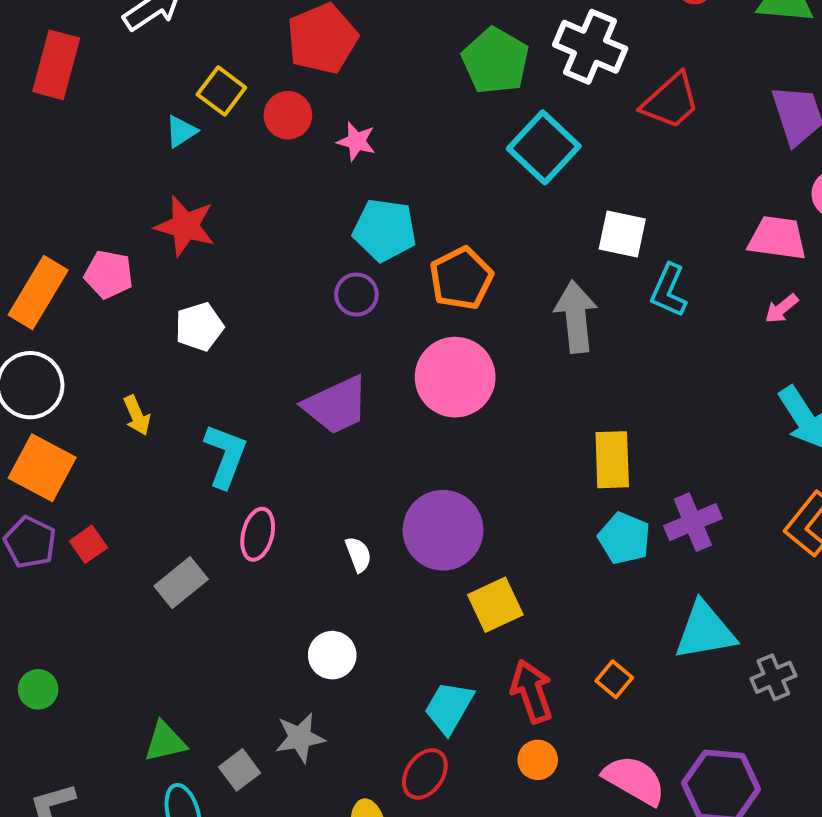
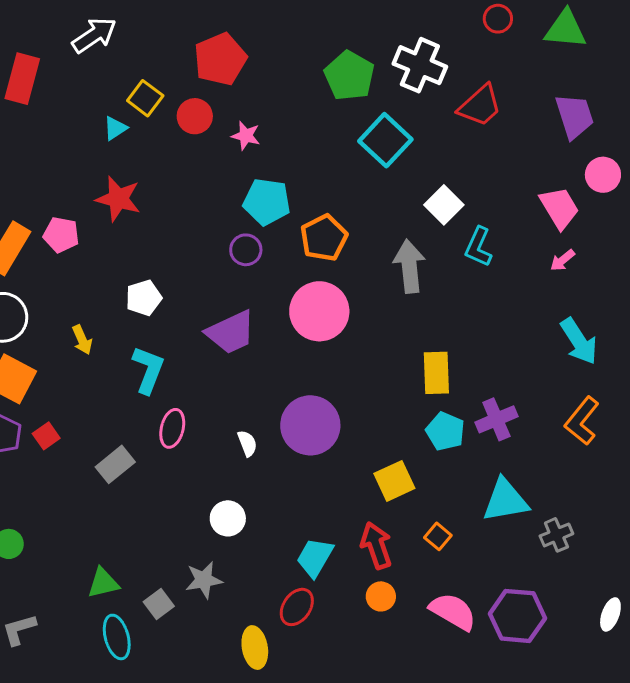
white square: (622, 234) -> (444, 205), turned 33
pink trapezoid: (777, 238) -> (559, 208), turned 51
white pentagon: (199, 327) -> (144, 298), moved
yellow square: (495, 605) -> (394, 481), moved

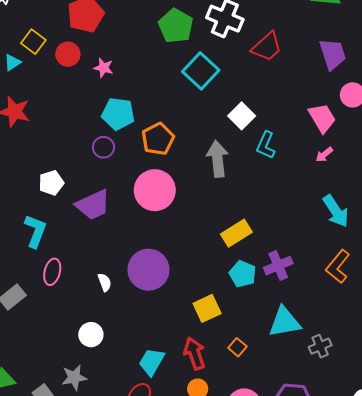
white pentagon: (144, 298) -> (51, 183), moved
yellow rectangle: (436, 373) -> (236, 233), turned 60

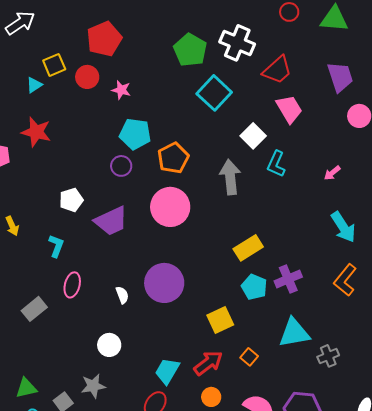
yellow square: (33, 42) -> (54, 65), turned 30
pink trapezoid: (322, 118) -> (289, 109), moved
cyan L-shape: (35, 231) -> (56, 246), size x0.7
red arrow: (195, 353) -> (208, 363), turned 72

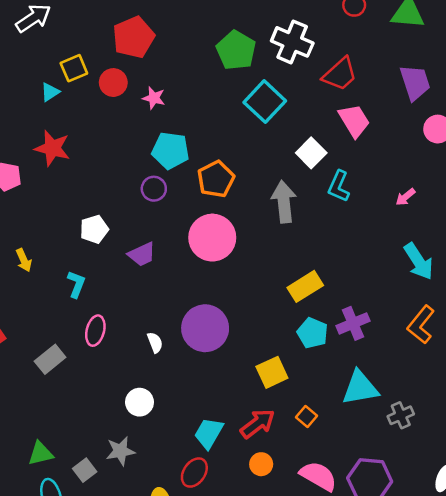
purple trapezoid: (111, 221) -> (142, 254), size x0.7

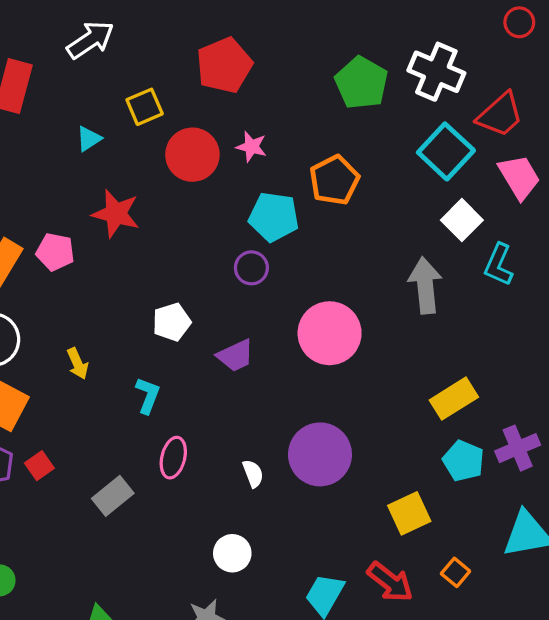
red circle: (113, 83) -> (192, 155), moved, size x1.4
cyan triangle: (50, 92) -> (89, 139), moved
cyan square: (265, 102) -> (446, 151), moved
orange pentagon: (216, 179) -> (334, 180), moved
red arrow: (258, 424) -> (390, 582), turned 75

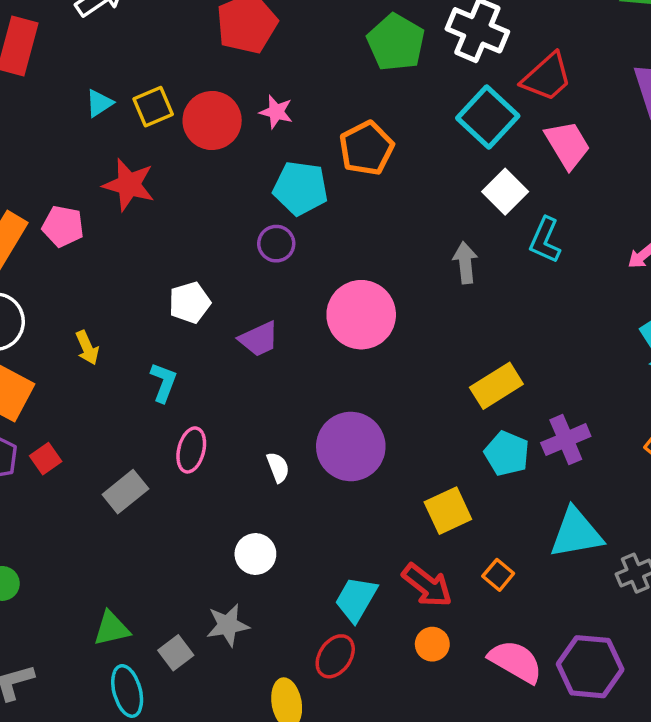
yellow square: (145, 107) -> (153, 107), moved
gray arrow: (425, 285) -> (465, 263), size x0.7

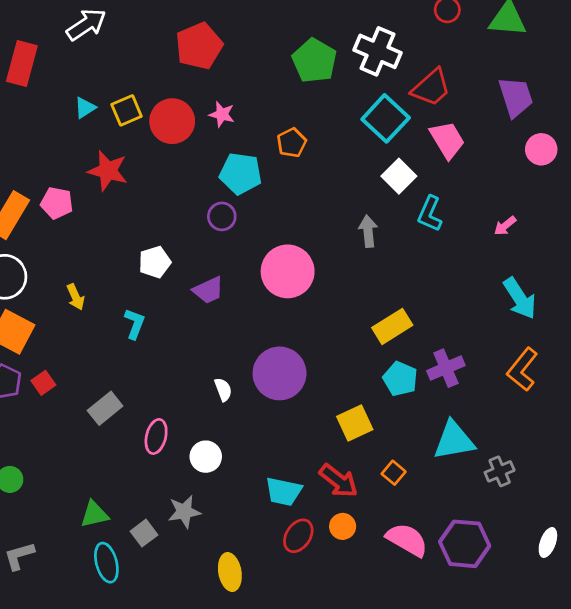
orange pentagon: (366, 148) -> (292, 143), size x0.7
pink ellipse: (191, 450) -> (156, 436), moved
cyan trapezoid: (356, 599) -> (284, 491), turned -108
red ellipse: (335, 656) -> (298, 536), moved

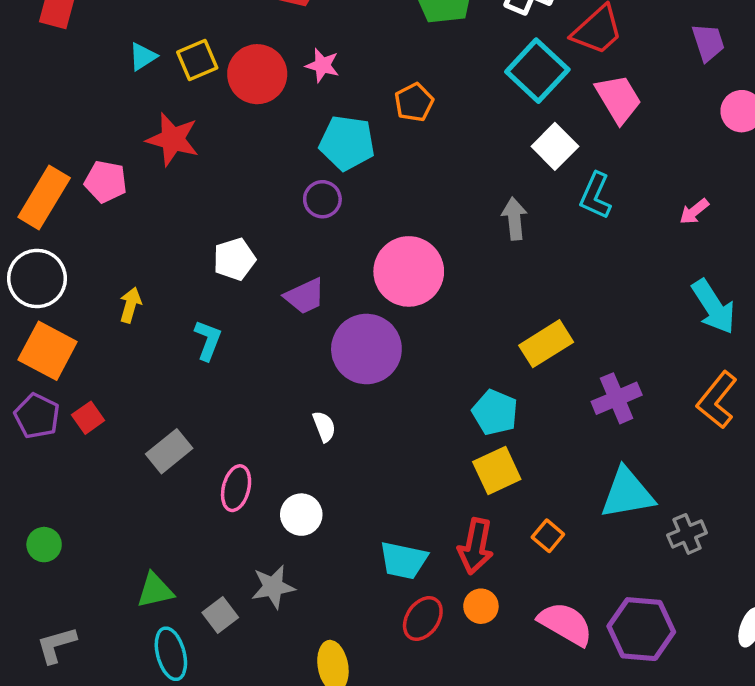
purple trapezoid: (516, 97) -> (708, 42), size x0.7
yellow arrow: (76, 297) -> (130, 305), turned -140
purple circle: (280, 373) -> (366, 349), moved
cyan pentagon: (400, 379) -> (495, 412), moved
red arrow: (339, 481) -> (476, 546), turned 63

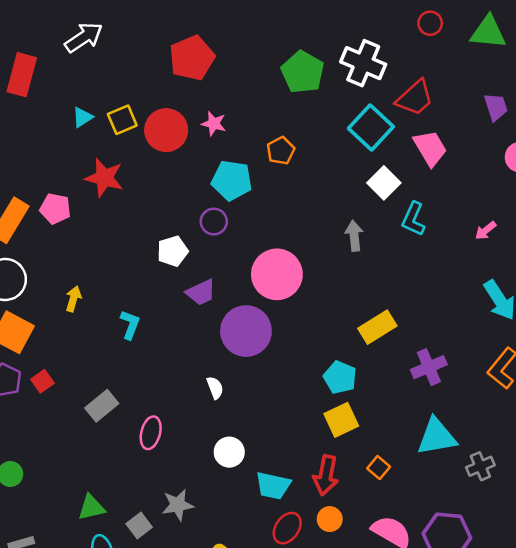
white pentagon: (234, 259) -> (173, 251), moved
white circle: (301, 515) -> (229, 452), moved

